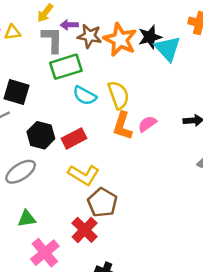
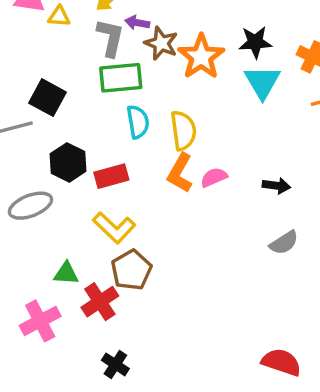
black star: (150, 37) -> (255, 42), moved
cyan semicircle: (85, 96) -> (138, 122), turned -140
green triangle: (27, 219) -> (66, 273), moved

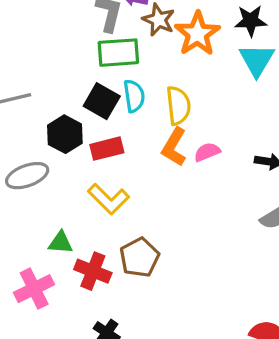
black square: (48, 98) -> (102, 101), moved
brown pentagon: (131, 270) -> (139, 257), moved
red cross: (100, 302) -> (93, 271), turned -36

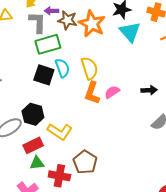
black hexagon: (65, 134) -> (33, 114), moved
red rectangle: (107, 149) -> (33, 145), moved

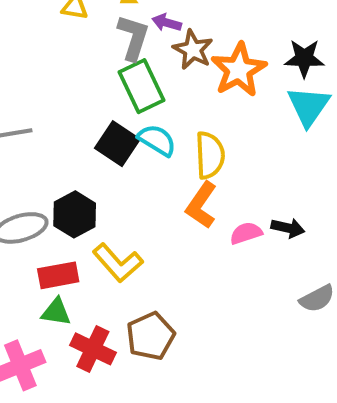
green rectangle: (48, 44) -> (141, 86), turned 65
cyan semicircle: (62, 68) -> (157, 140), turned -54
black arrow: (149, 90) -> (288, 228), moved
pink semicircle: (112, 92) -> (246, 233), moved

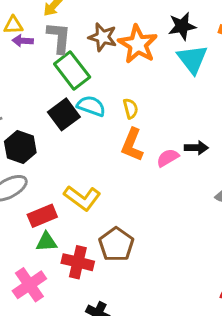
purple arrow: (167, 23) -> (23, 41), moved
black square: (117, 144) -> (64, 114), turned 32
yellow semicircle: (210, 155) -> (131, 109), size x0.6
black hexagon: (75, 214) -> (20, 147), moved

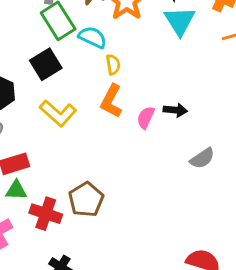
cyan semicircle: (91, 106) -> (92, 37), moved
pink semicircle: (168, 158) -> (146, 117), turned -40
yellow L-shape: (82, 198) -> (58, 113), moved

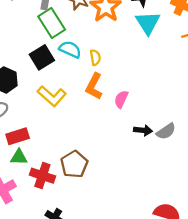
cyan semicircle: (92, 37) -> (70, 49), moved
black arrow: (175, 110) -> (143, 130), moved

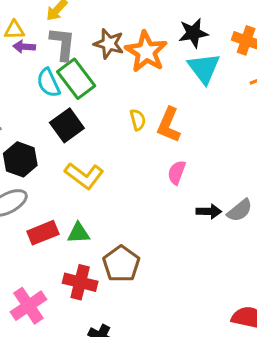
cyan semicircle: (70, 49) -> (48, 83), moved, turned -135
orange L-shape: (94, 86) -> (169, 125), moved
green triangle: (19, 157) -> (78, 233), moved

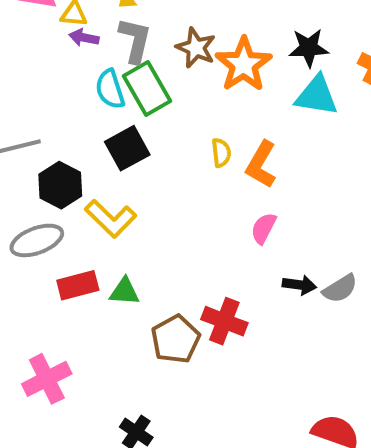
cyan triangle: (204, 68) -> (317, 96), turned -51
yellow L-shape: (84, 176) -> (111, 218), moved
red cross: (80, 282) -> (224, 321), moved

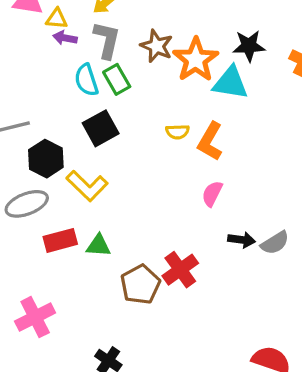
green rectangle: (147, 88) -> (117, 79), size x0.7
cyan triangle: (317, 96) -> (230, 83), moved
yellow semicircle: (221, 153) -> (177, 132), turned 95
red cross: (224, 321) -> (180, 270), turned 33

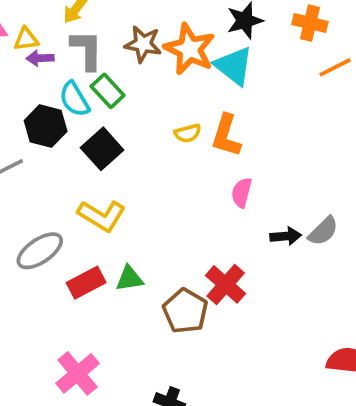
cyan triangle: (230, 83) -> (234, 66), turned 42
black hexagon: (46, 159) -> (46, 126), moved

